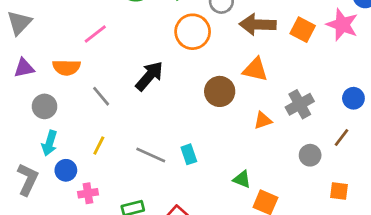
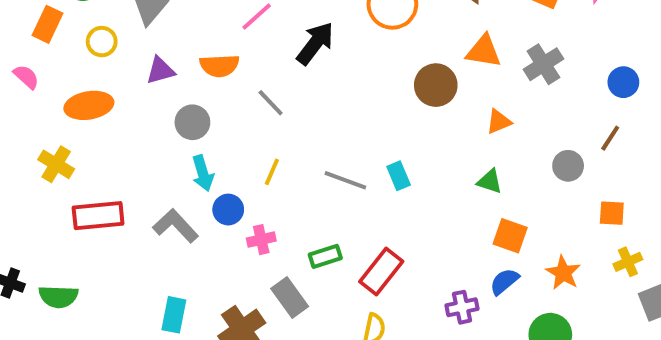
black arrow: (149, 76) -> (315, 43), moved
gray cross: (300, 104) -> (543, 64), moved
cyan arrow: (49, 143) -> (203, 173), turned -30
gray L-shape: (28, 179) -> (176, 226), turned -64
green triangle: (242, 179) -> (490, 181), moved

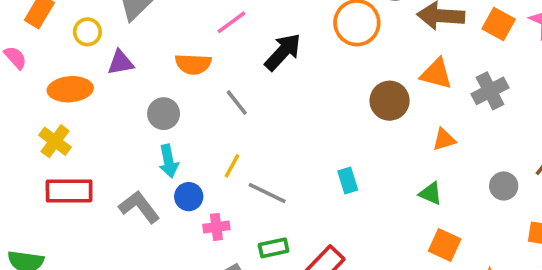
purple triangle: (160, 70) -> (121, 63), moved
yellow cross: (56, 164) -> (55, 141), moved
gray line: (345, 180) -> (267, 193), moved

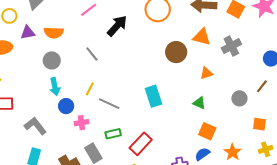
orange semicircle: (193, 64) -> (54, 33), moved
cyan rectangle: (348, 180) -> (153, 96), size x1.5
gray L-shape: (139, 207) -> (35, 126), moved

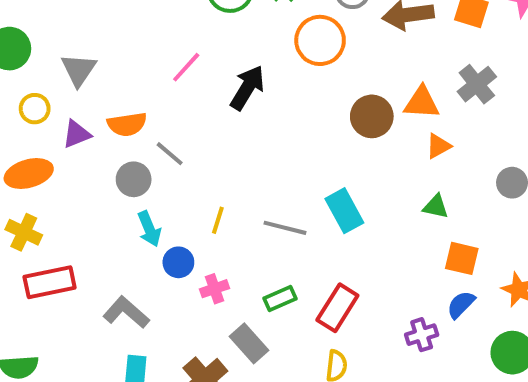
orange triangle: (202, 37) -> (422, 103), moved
gray line: (92, 54) -> (170, 154), moved
gray line: (109, 104) -> (285, 228), moved

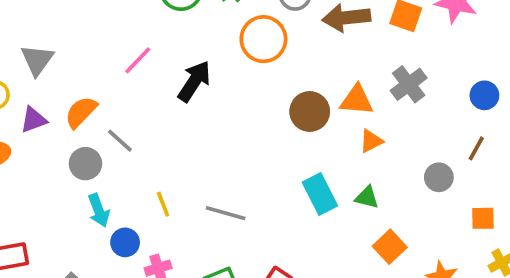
orange semicircle: (127, 124) -> (81, 112), turned 141
cyan rectangle: (344, 211) -> (320, 194), moved
yellow line: (218, 220) -> (163, 204), turned -40
orange square: (462, 258) -> (390, 247), turned 32

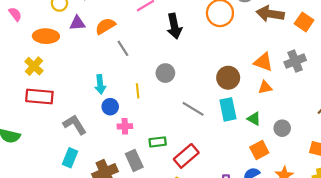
black arrow: (194, 81) -> (174, 26), turned 120
brown circle: (310, 111) -> (228, 78), moved
gray circle: (85, 164) -> (165, 73), moved
gray circle: (439, 177) -> (282, 128), moved
gray line: (226, 213) -> (193, 109), moved

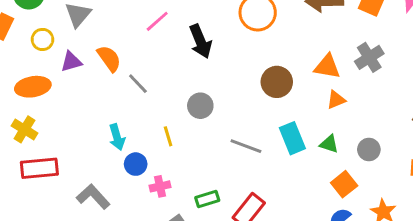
orange semicircle: (105, 26) -> (109, 59), turned 96
brown circle: (228, 78) -> (277, 82), moved

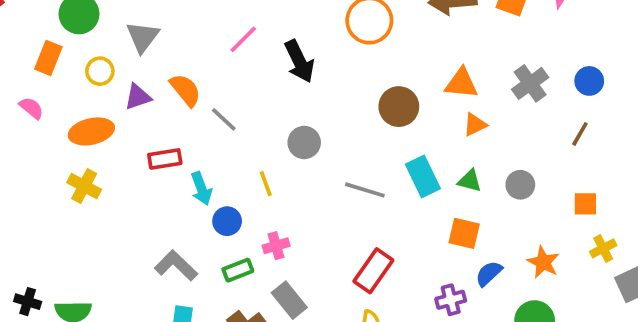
gray cross: (369, 57) -> (530, 83), moved
red rectangle: (39, 168) -> (165, 159), moved, size x0.7
orange square: (344, 184) -> (464, 233), moved, turned -35
pink cross: (160, 186) -> (276, 246), moved
green rectangle: (207, 199) -> (238, 270), moved

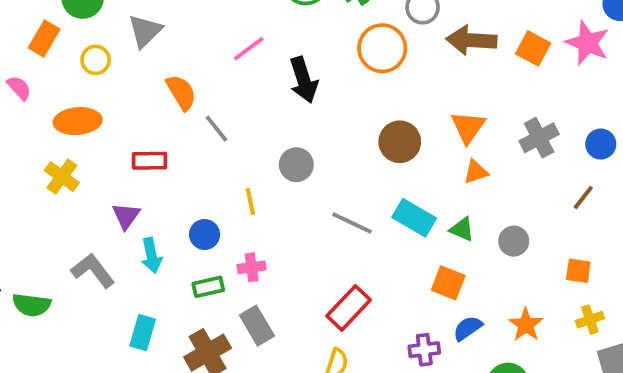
orange triangle: (461, 83) -> (468, 127), turned 51
purple triangle: (138, 97) -> (126, 216), moved, turned -44
cyan rectangle: (423, 176) -> (414, 218), turned -42
cyan arrow: (201, 189) -> (152, 256), moved
gray L-shape: (176, 266) -> (93, 271), moved

